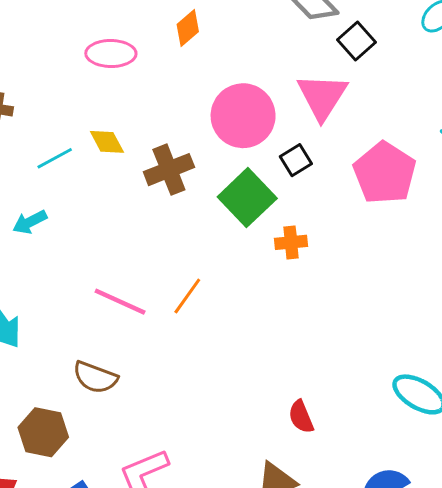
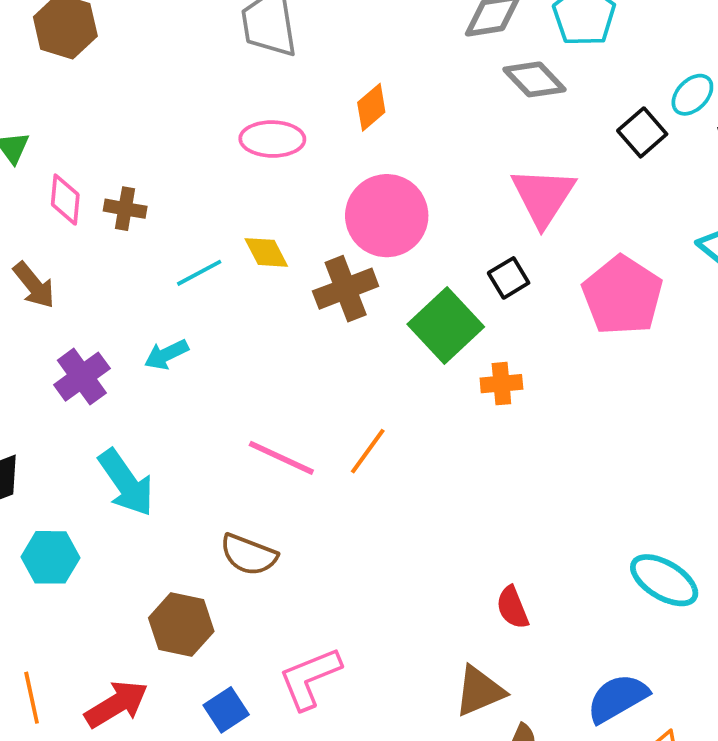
black square: (357, 41) -> (642, 132), moved
pink circle: (243, 116) -> (387, 216), moved

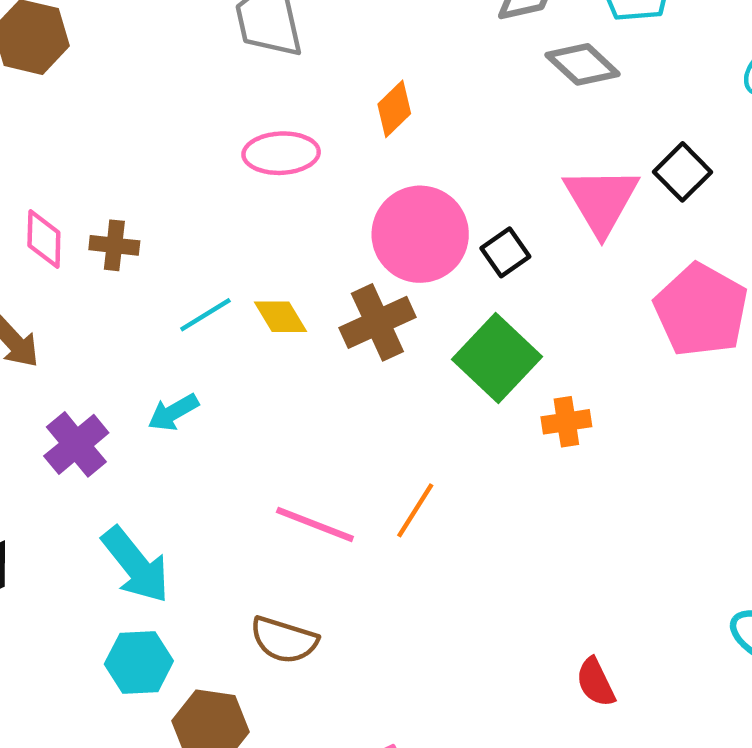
black square: (642, 132) -> (683, 172), moved
yellow diamond: (266, 252) -> (281, 317), moved
black square: (509, 278) -> (505, 252), moved
cyan hexagon: (51, 557) -> (139, 663), moved

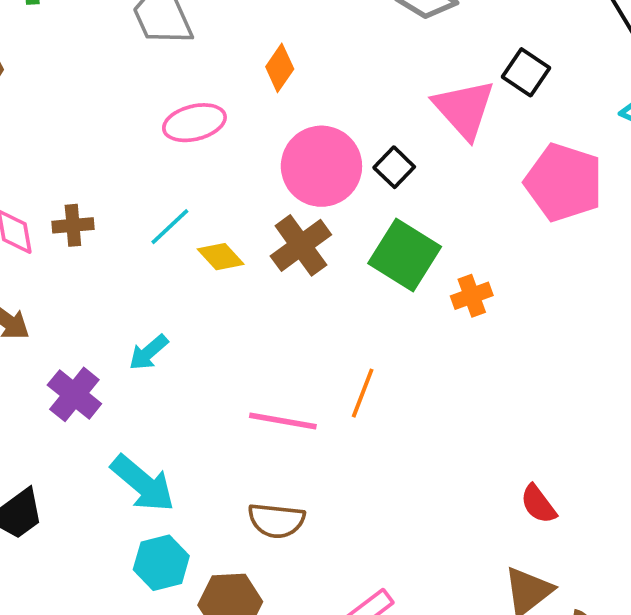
cyan line: (205, 315) -> (170, 227), moved

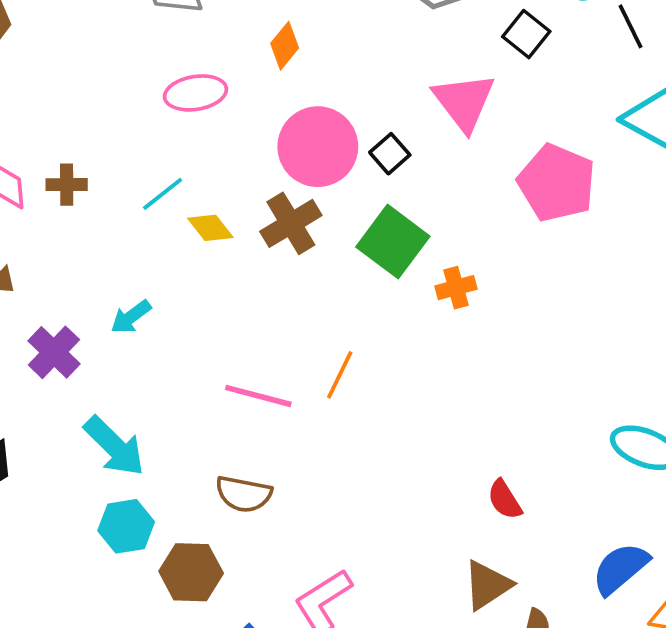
black square: (526, 72) -> (526, 34), moved

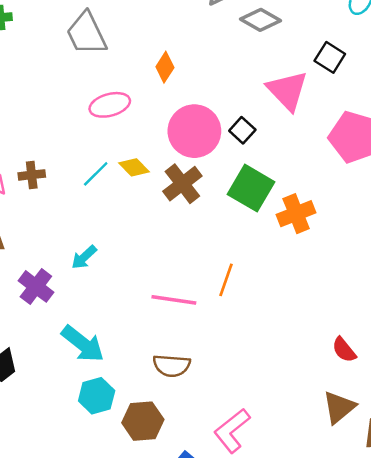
black square: (526, 34) -> (330, 57), moved
yellow diamond: (210, 228) -> (134, 167), moved
orange cross: (456, 288) -> (296, 214), size x1.4

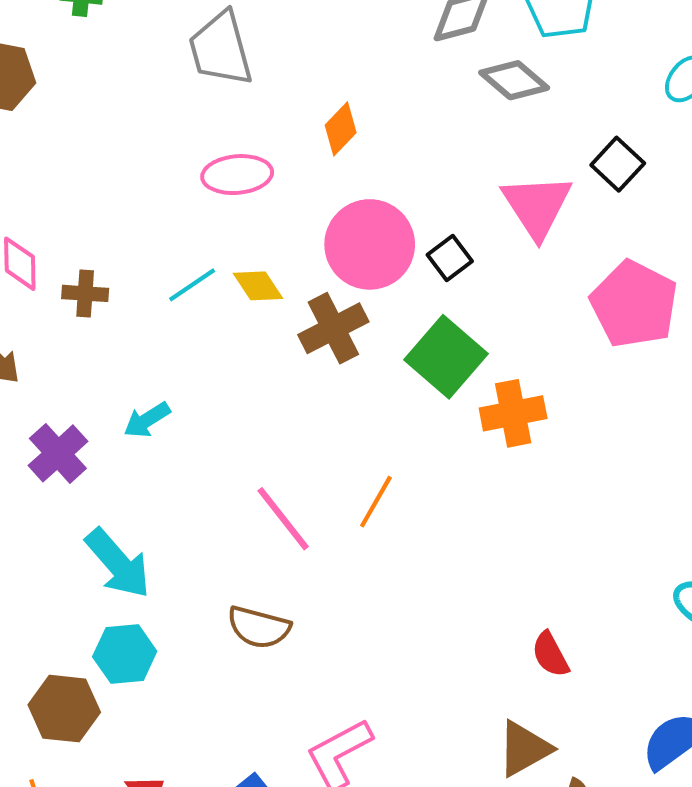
brown cross: (32, 175) -> (85, 293), moved
pink line: (174, 300) -> (283, 519), turned 33
brown hexagon: (143, 421) -> (64, 709), moved

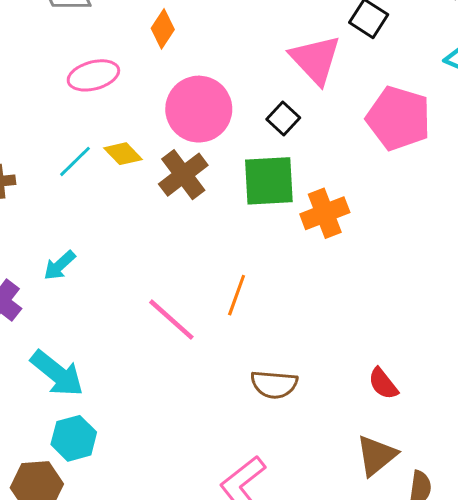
black square: (450, 258) -> (283, 118), moved
green square: (446, 357) -> (269, 181), turned -34
brown semicircle: (259, 627) -> (274, 384), moved

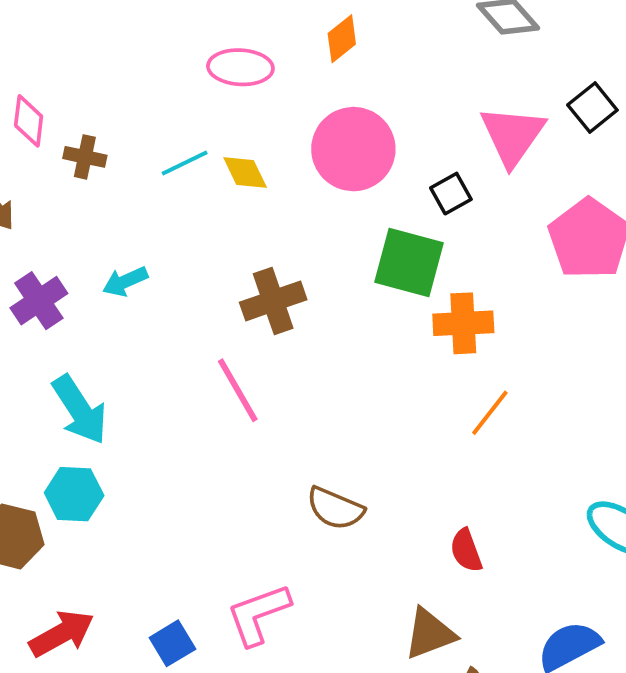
brown cross: (183, 175) -> (273, 301), moved
orange line: (237, 295) -> (490, 413), moved

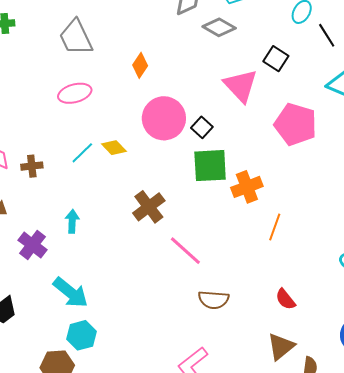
pink ellipse: (240, 67) -> (75, 93), moved
black square: (451, 194) -> (202, 127), moved
cyan arrow: (125, 281) -> (72, 221), turned 135
pink line: (238, 390) -> (185, 251), moved

